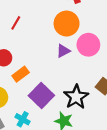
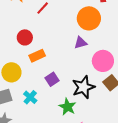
pink circle: (88, 45) -> (103, 61), moved
purple square: (41, 95) -> (52, 79), size x0.6

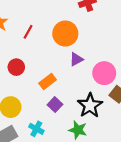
orange circle: (89, 18) -> (65, 34), moved
orange rectangle: (37, 56) -> (48, 82), moved

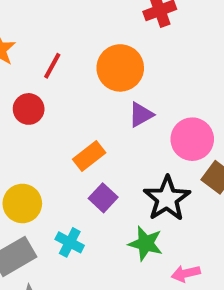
red circle: (16, 67) -> (29, 109), moved

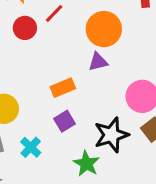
red circle: (29, 109) -> (25, 28), moved
purple triangle: (141, 115) -> (98, 62), moved

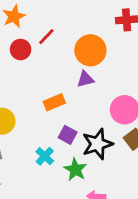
purple square: (64, 121) -> (68, 135), moved, turned -30
cyan cross: (31, 147) -> (45, 156), moved

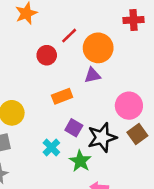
red line: (46, 37) -> (69, 36), moved
red circle: (21, 50) -> (47, 55), moved

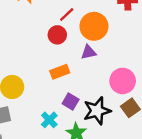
red circle: (47, 55) -> (57, 35), moved

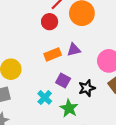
purple triangle: (88, 52) -> (74, 50), moved
black star: (97, 111) -> (87, 88), size x0.7

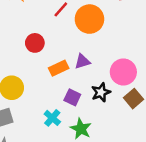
red circle: (50, 22) -> (35, 43), moved
black star: (87, 88) -> (101, 92), moved

